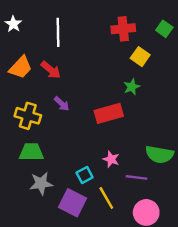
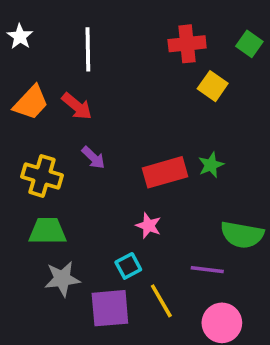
green star: (132, 87) -> (211, 165), moved
pink star: (111, 159) -> (148, 226), moved
purple square: (72, 203) -> (110, 308), turned -32

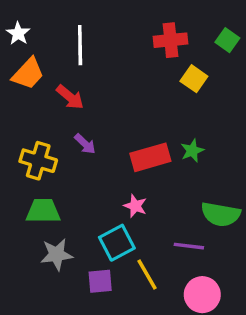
orange trapezoid: (31, 103) -> (28, 74), moved
cyan square: (128, 266) -> (117, 243), size x1.5
purple square: (110, 308) -> (100, 281), size x0.7

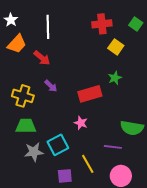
green star: (192, 151) -> (115, 78), moved
cyan square: (117, 243) -> (58, 145), moved
purple square: (100, 281) -> (65, 176), moved

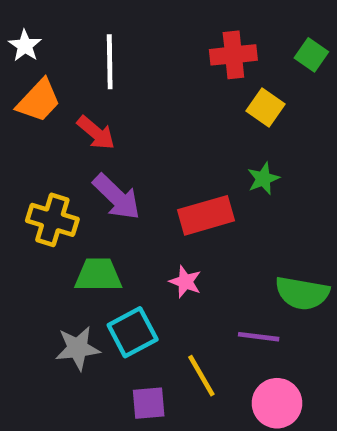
purple arrow: (51, 86) -> (117, 197), size x1.6
green trapezoid: (26, 126) -> (98, 275), moved

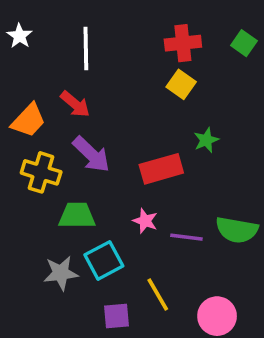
orange trapezoid: (39, 101) -> (28, 120), moved
yellow square: (266, 108) -> (181, 84), moved
purple line: (259, 337) -> (186, 237), moved

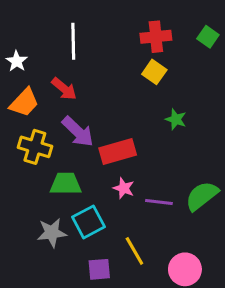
white star: (19, 36) -> (17, 61), moved
green star: (206, 140) -> (176, 119), turned -30
red rectangle: (161, 169) -> (118, 151), moved
green semicircle: (237, 230) -> (202, 196), turned 132

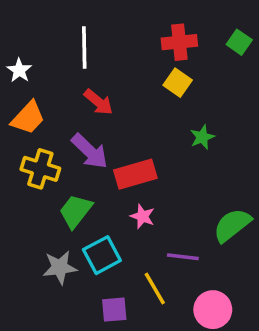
red arrow: (64, 89) -> (98, 102), moved
green star: (176, 119) -> (202, 137), turned 30
green trapezoid: (66, 184) -> (76, 211), turned -52
purple line: (159, 202) -> (183, 257), moved

